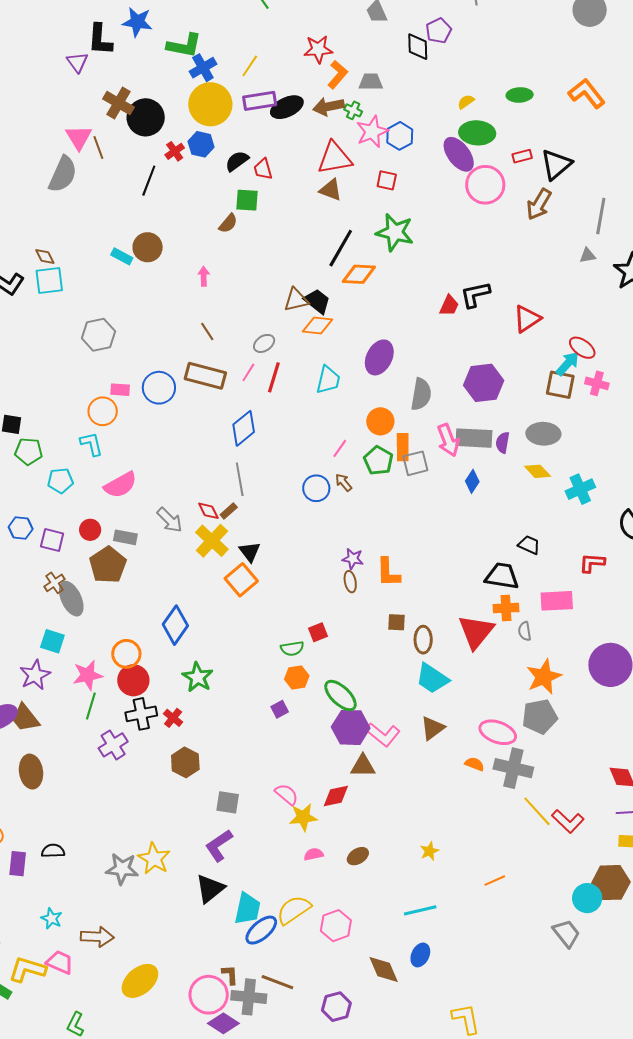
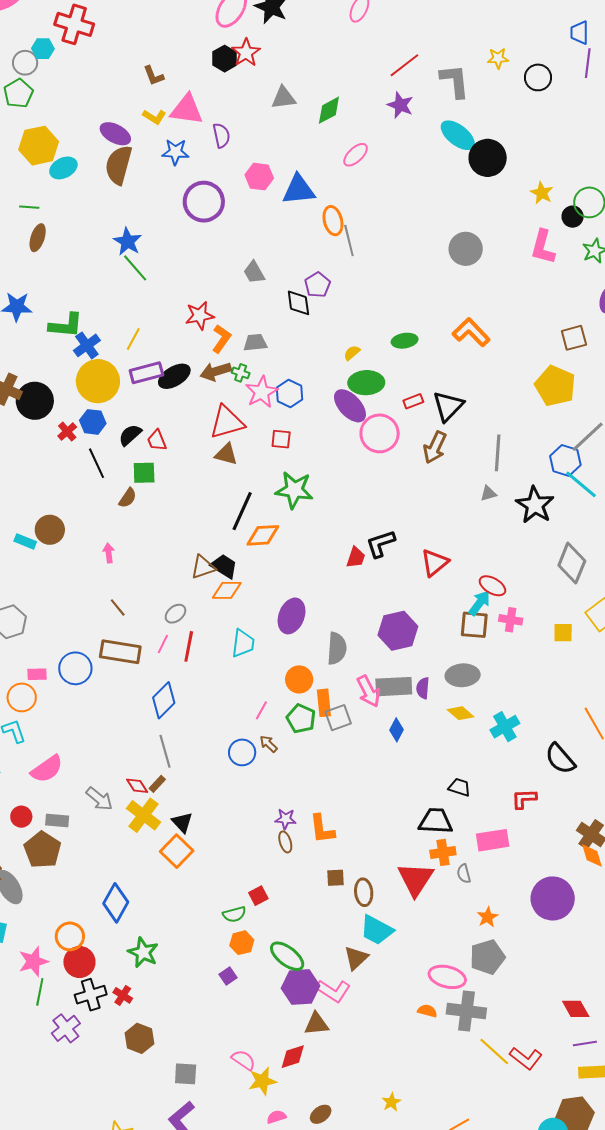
black line: (149, 181) -> (96, 463), moved, turned -40
orange star: (544, 677) -> (488, 917), size x0.6
brown triangle: (433, 728) -> (356, 958), moved

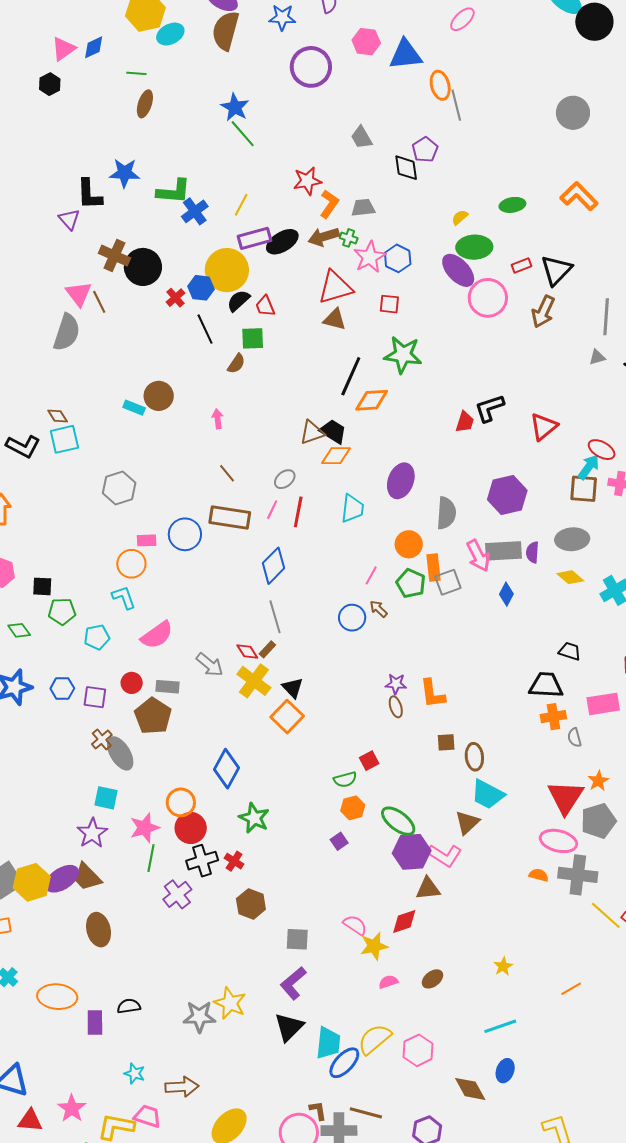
yellow circle: (98, 381) -> (227, 270), moved
red triangle: (415, 879) -> (566, 797), moved

